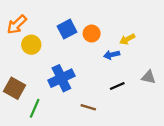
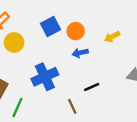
blue arrow: (112, 55) -> (80, 53), moved
black line: (117, 86) -> (92, 87), moved
brown line: (88, 107) -> (72, 106), turned 48

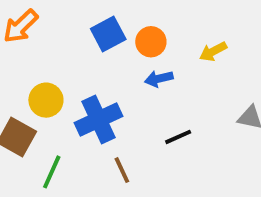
yellow circle: (14, 43) -> (46, 100), moved
brown line: (72, 106) -> (122, 170), moved

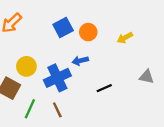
blue arrow: (159, 79) -> (80, 61), moved
brown line: (122, 170) -> (57, 110), moved

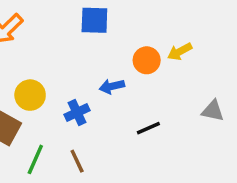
blue square: (63, 27) -> (94, 20), moved, turned 30
orange circle: (88, 32) -> (147, 60), moved
blue cross: (57, 78) -> (77, 112), size x0.6

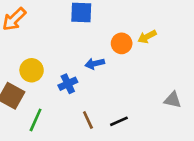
gray triangle: (213, 111) -> (173, 100), moved
black line: (148, 128) -> (119, 121), moved
brown line: (77, 161) -> (88, 120), moved

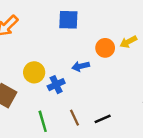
yellow circle: (32, 70) -> (34, 72), moved
green line: (36, 120) -> (43, 121), moved, turned -40

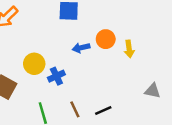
yellow arrow: (128, 42) -> (129, 49), moved, turned -70
blue arrow: (81, 66) -> (81, 48), moved

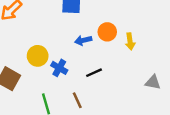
blue cross: (56, 76) -> (59, 68), turned -35
black line: (103, 111) -> (94, 73), moved

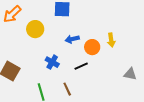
orange circle: (107, 32) -> (92, 47), moved
yellow circle: (38, 56) -> (35, 29), moved

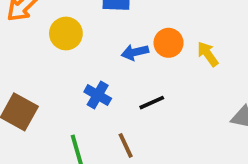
yellow arrow: (111, 40) -> (208, 54), turned 152
orange circle: (92, 47) -> (169, 43), moved

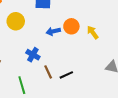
black line: (152, 103) -> (66, 75), moved
brown line: (126, 145) -> (48, 72), moved

